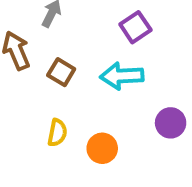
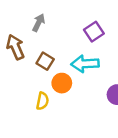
orange circle: (102, 148) -> (62, 83), moved

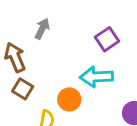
brown square: (45, 61) -> (23, 89), moved

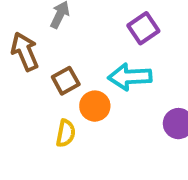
brown square: (23, 89) -> (66, 81), moved, turned 30

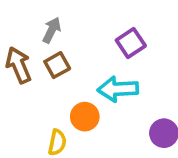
brown square: (66, 81) -> (57, 65), moved

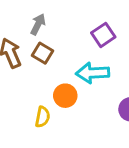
brown square: (57, 65) -> (43, 53), turned -30

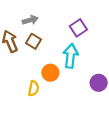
gray arrow: (38, 24) -> (30, 20), turned 48
cyan arrow: (93, 73) -> (71, 56), turned 100

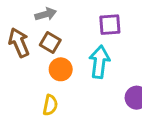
purple square: (78, 28) -> (110, 25), turned 30
orange circle: (50, 73) -> (61, 69), moved

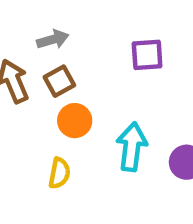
brown square: (50, 43) -> (59, 81), turned 30
cyan arrow: (99, 62) -> (132, 147), moved

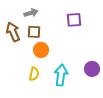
brown square: (59, 81) -> (34, 32), turned 32
cyan arrow: (132, 147) -> (61, 75), moved

